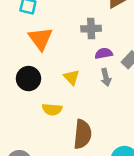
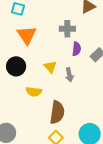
purple semicircle: (104, 53) -> (77, 49), turned 104
gray arrow: (106, 77) -> (69, 75), moved

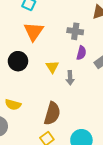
yellow semicircle: (34, 92) -> (13, 105), moved

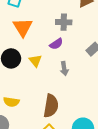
purple semicircle: (81, 53) -> (56, 44), moved, turned 48
yellow triangle: (52, 67) -> (35, 61), moved

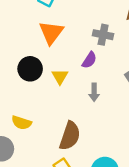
purple semicircle: (56, 44) -> (89, 60), turned -32

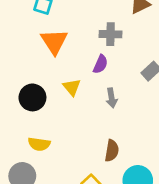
black circle: (30, 69) -> (32, 97), moved
brown semicircle: (70, 136) -> (112, 151), moved, size x0.7

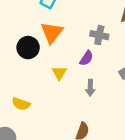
black circle: (32, 97) -> (28, 48), moved
yellow semicircle: (39, 144) -> (21, 104), moved

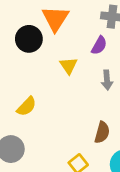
yellow semicircle: (21, 104) -> (27, 106), turned -60

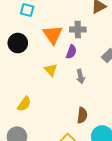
orange triangle: (55, 19) -> (53, 35), moved
black circle: (29, 39) -> (18, 43), moved

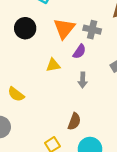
yellow triangle: (51, 70) -> (53, 65), turned 48
yellow semicircle: (24, 104) -> (16, 94), turned 77

